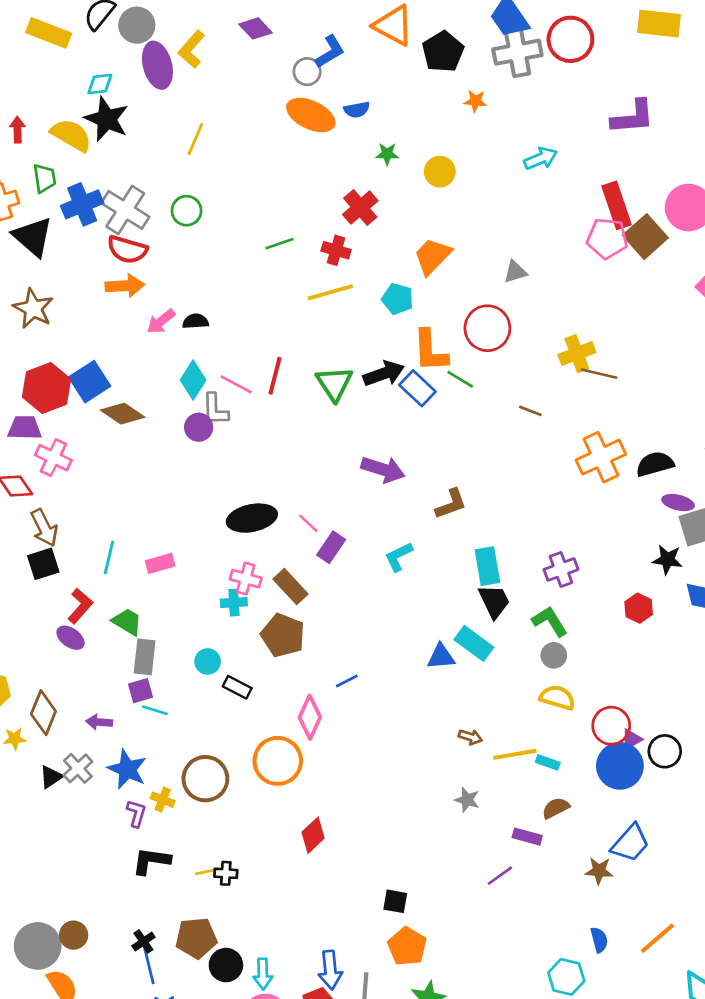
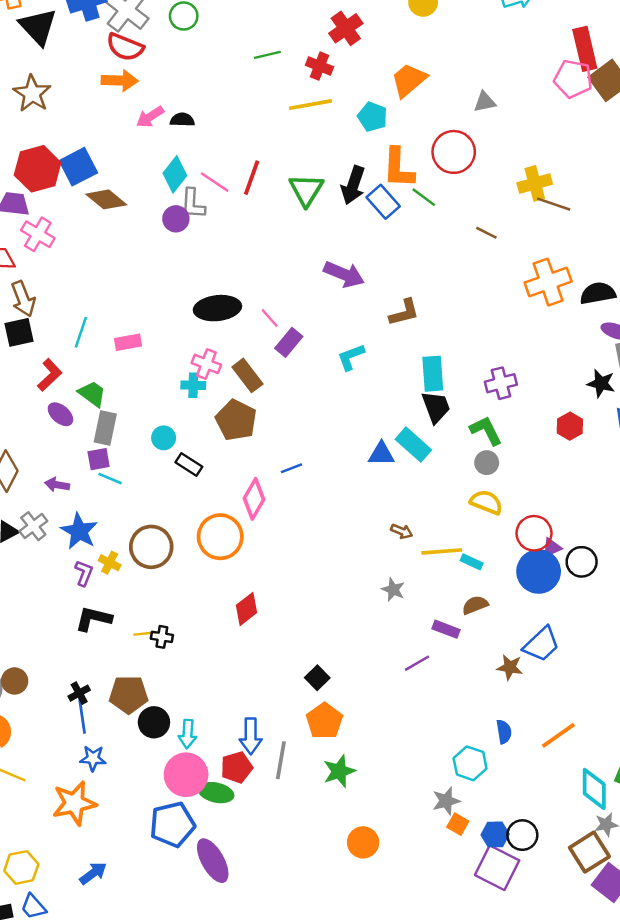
black arrow: (384, 374) -> (353, 185), turned 123
purple ellipse: (71, 638) -> (60, 414), moved
black square: (395, 901) -> (317, 678), turned 30

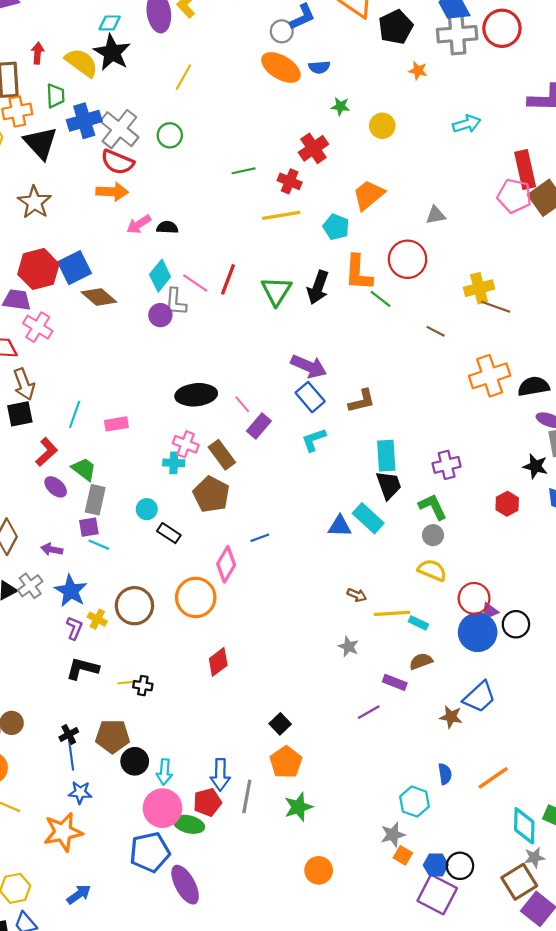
blue rectangle: (383, 202) -> (310, 397), moved

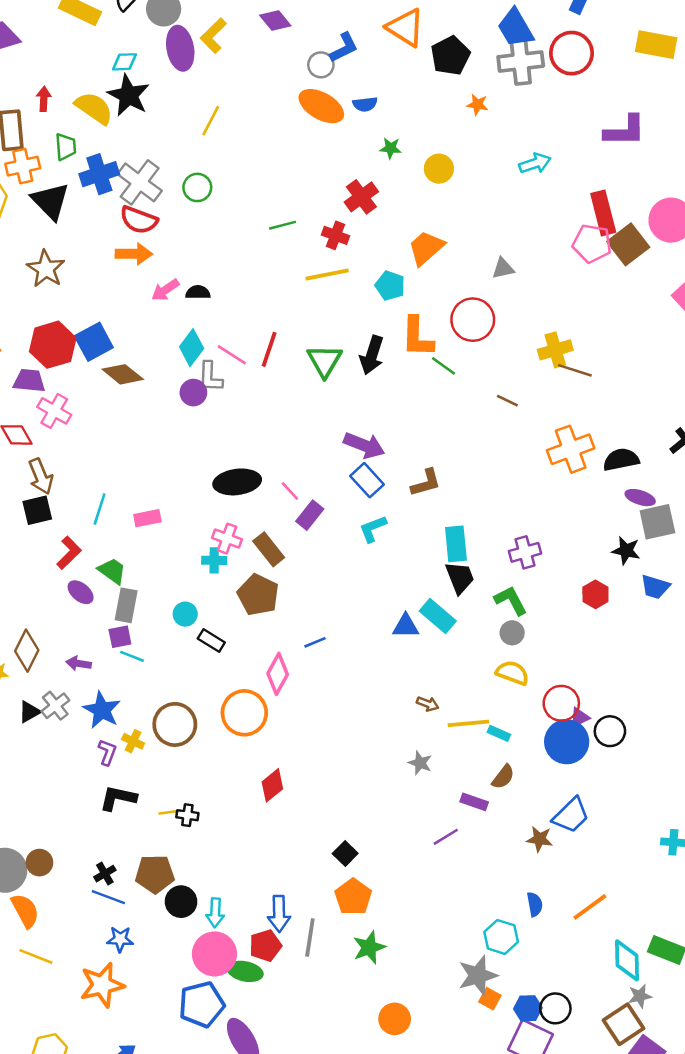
brown semicircle: (421, 661) -> (503, 777), turned 150
blue line: (71, 755) -> (108, 897), turned -60
gray star: (393, 835) -> (478, 975), size x1.4

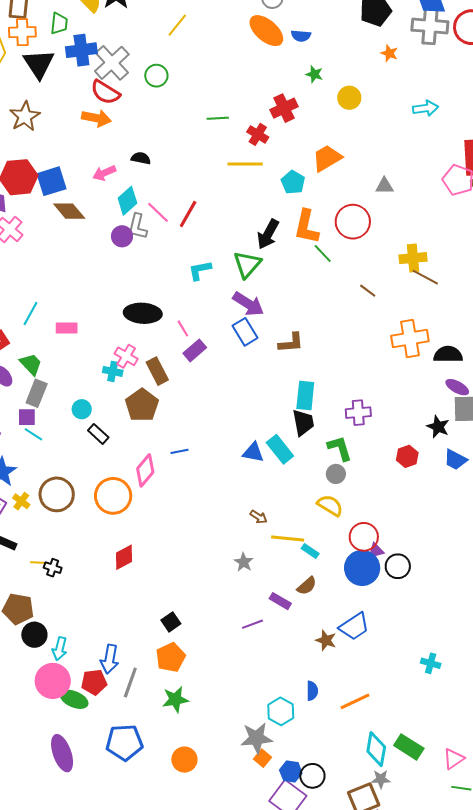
pink arrow: (165, 290) -> (104, 173), moved
green triangle: (325, 361) -> (247, 264), moved
cyan L-shape: (373, 529) -> (200, 270), moved
blue pentagon: (202, 1004) -> (124, 742), moved

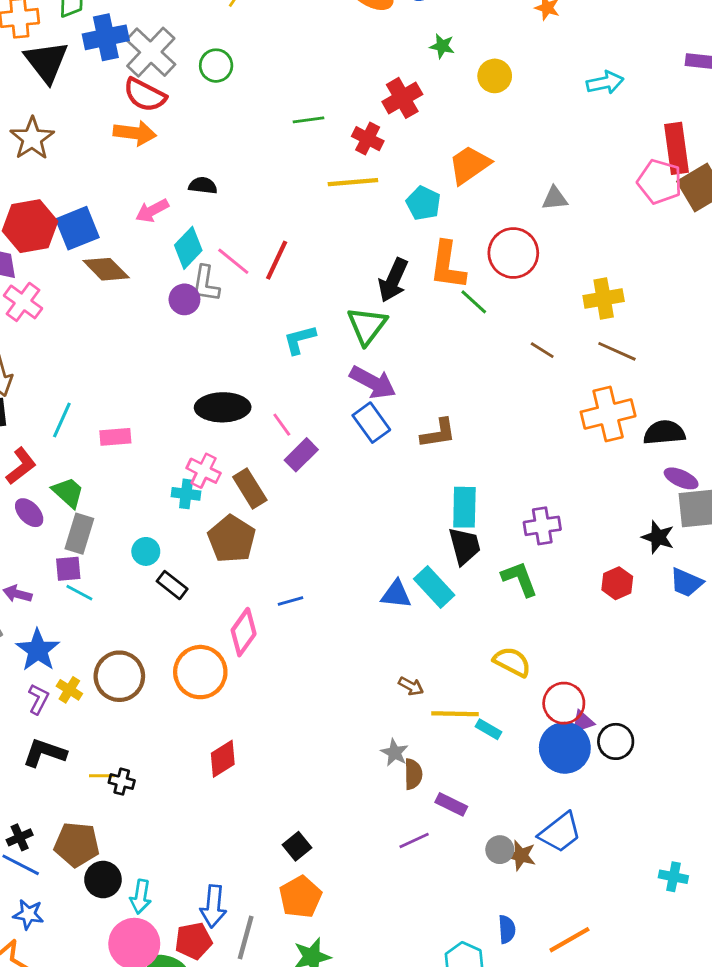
brown line: (425, 277) -> (617, 351), moved
gray circle: (336, 474) -> (500, 850), moved
brown semicircle: (307, 586) -> (413, 774), moved, turned -45

